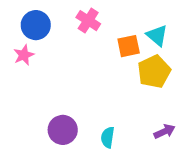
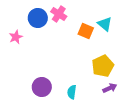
blue circle: (36, 25) -> (38, 18), moved
orange square: (129, 46) -> (86, 31), turned 35
yellow pentagon: (154, 72) -> (103, 66), moved

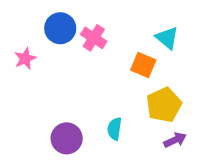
pink cross: (59, 14) -> (94, 38), moved
orange square: (86, 31) -> (143, 65), moved
cyan semicircle: (72, 92) -> (114, 129), moved

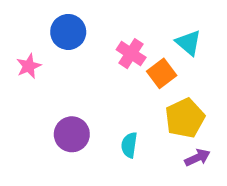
pink cross: (94, 38) -> (131, 54), moved
orange square: (143, 65) -> (162, 73), turned 30
purple circle: (67, 138) -> (72, 134), moved

